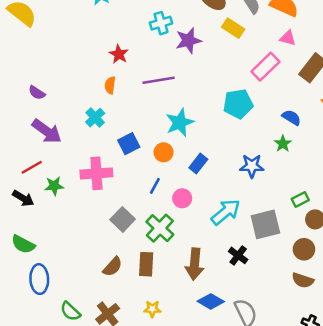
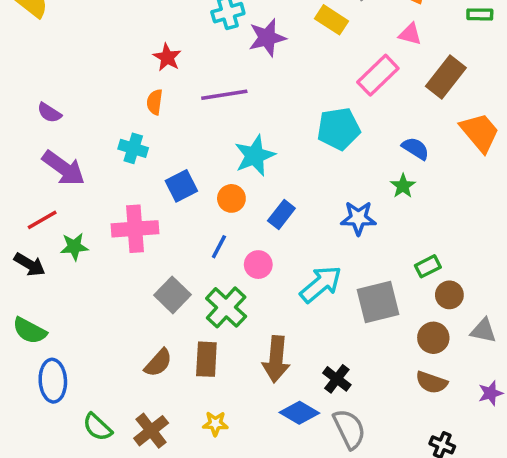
cyan cross: (95, 118) -> (133, 148), turned -30
black cross: (238, 255) -> (337, 379), moved

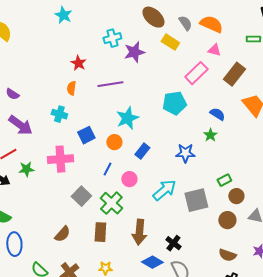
brown semicircle: (158, 363) -> (62, 234), moved
brown semicircle: (432, 382) -> (227, 255), moved

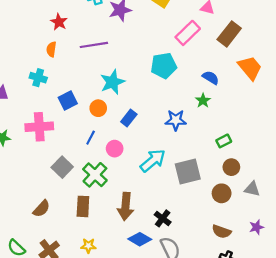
green rectangle: (224, 180) -> (224, 141), moved

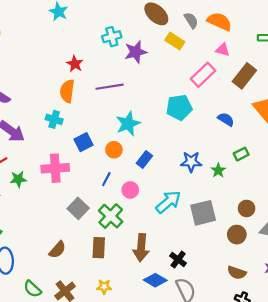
orange semicircle: (51, 49) -> (67, 91), size x1.5
green star: (203, 101) -> (218, 170), moved
green rectangle: (224, 141) -> (241, 154), moved

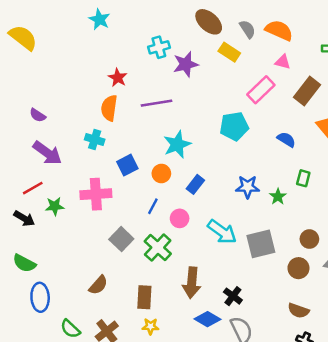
green rectangle: (241, 154) -> (303, 178), turned -48
cyan arrow: (168, 202) -> (222, 232), turned 76
brown rectangle: (99, 248) -> (144, 297), moved

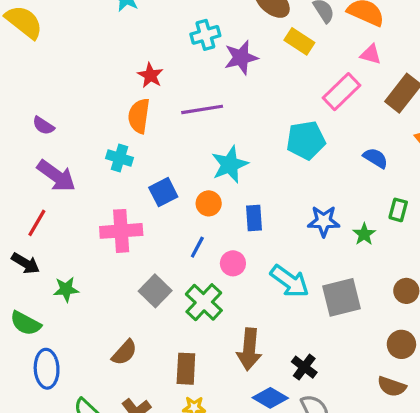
blue rectangle: (195, 184) -> (254, 218), turned -42
red line: (33, 188) -> (37, 223), turned -30
green star: (55, 206) -> (66, 289), moved
brown circle: (298, 268) -> (401, 344), moved

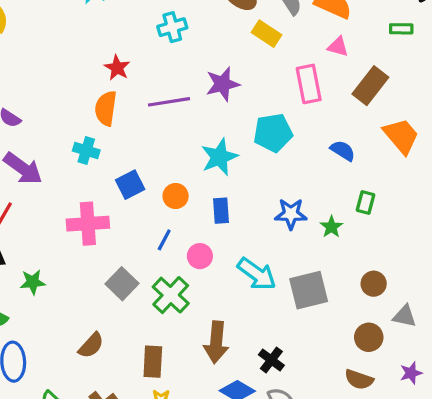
purple star: (241, 58) -> (223, 84), moved
pink rectangle: (342, 92) -> (309, 84), turned -57
cyan star: (230, 165) -> (219, 157), moved

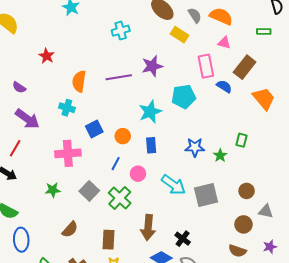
red star: (117, 68) -> (47, 56), moved
blue semicircle: (343, 151) -> (224, 86), moved
green star: (33, 282) -> (53, 190), moved

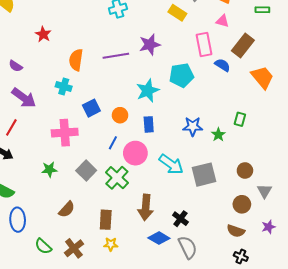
pink circle: (138, 174) -> (135, 153), size x1.5
gray triangle: (266, 211) -> (264, 191), turned 49

